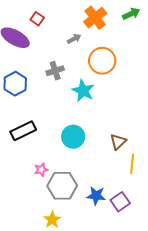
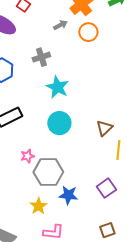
orange circle: (102, 61) -> (88, 32), moved, size x0.7
cyan star: (83, 91) -> (57, 87), moved
blue star: (96, 196) -> (68, 195), moved

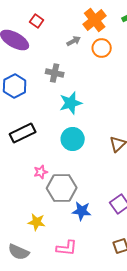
gray cross: (41, 57) -> (55, 73), turned 30
cyan star: (57, 87) -> (71, 103), turned 30
yellow star: (38, 206) -> (37, 222), moved, turned -30

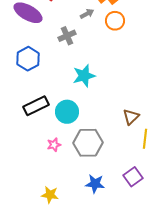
gray cross: (55, 73) -> (67, 36), moved, turned -36
cyan circle: (73, 139) -> (67, 112), moved
gray hexagon: (62, 188) -> (88, 143), moved

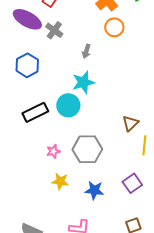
gray arrow: (87, 14) -> (86, 51), moved, turned 136
gray cross: (67, 36) -> (54, 30), moved, turned -30
cyan circle: (67, 112) -> (68, 105), moved
yellow star: (50, 195) -> (60, 181), moved

